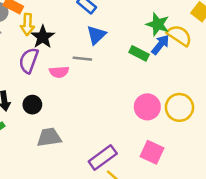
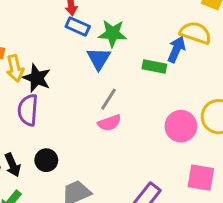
green star: (158, 24) -> (113, 33), moved
gray line: (82, 59) -> (109, 99), moved, turned -48
pink semicircle: (59, 72) -> (109, 123), moved

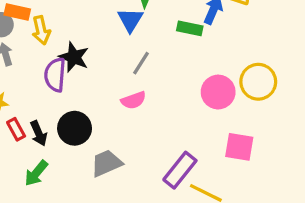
black star: (37, 78) -> (74, 57), moved
pink semicircle: (109, 123) -> (133, 100), moved
black circle: (46, 160) -> (75, 128), size x1.4

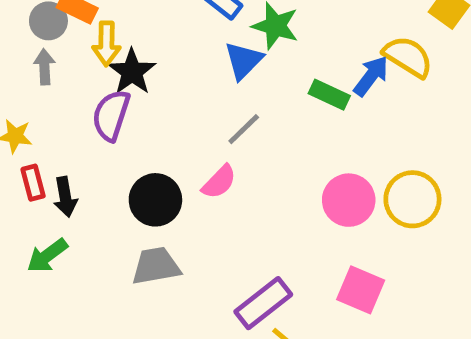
black star: (74, 57) -> (132, 72), moved
pink semicircle: (133, 100) -> (219, 182), turned -40
black circle: (75, 128) -> (155, 200), moved

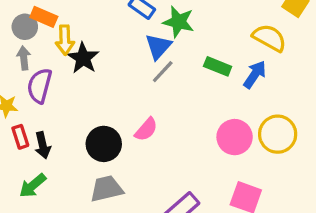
blue arrow: (371, 76) -> (255, 74), moved
purple semicircle: (111, 115) -> (40, 86), moved
gray line: (244, 129) -> (163, 72), moved

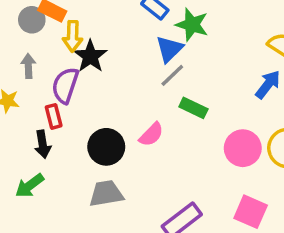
gray arrow: (24, 58) -> (28, 66), moved
green rectangle: (218, 66) -> (193, 108), moved
purple semicircle: (40, 86) -> (65, 85), moved
red rectangle: (20, 137) -> (54, 116), moved

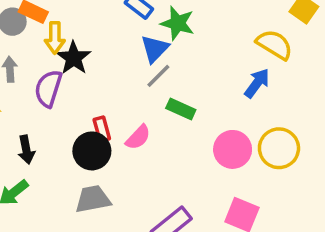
red rectangle: (54, 116) -> (102, 129), moved

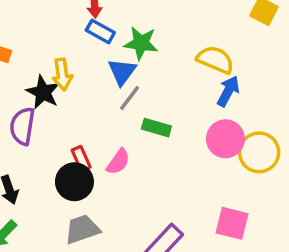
yellow arrow: (55, 38) -> (62, 74), moved
yellow semicircle: (274, 45) -> (215, 60), moved
pink circle: (233, 149) -> (225, 139), moved

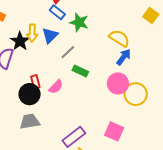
blue triangle: (122, 72) -> (50, 35), moved

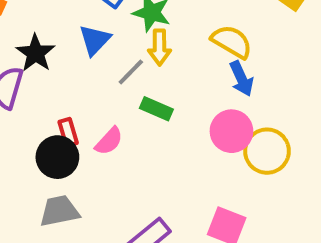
yellow arrow: (32, 33) -> (159, 47), moved
blue arrow: (124, 57) -> (241, 79), turned 120

